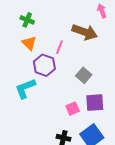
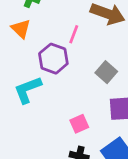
orange triangle: (29, 43) -> (21, 29), moved
pink square: (73, 109) -> (79, 124), moved

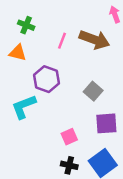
orange triangle: (21, 29) -> (18, 53), turned -30
pink line: (74, 34) -> (62, 41), moved

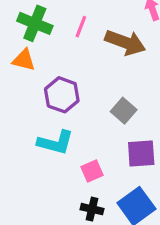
green cross: (26, 25) -> (35, 23), size x1.5
pink line: (62, 41) -> (81, 27), moved
cyan L-shape: (24, 107) -> (55, 142), moved, turned -144

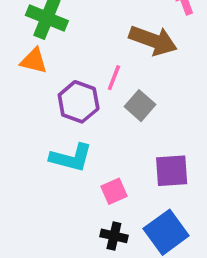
pink line: (81, 27) -> (114, 78), moved
gray square: (124, 111) -> (140, 106), moved

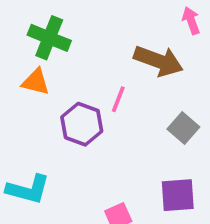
gray square: (140, 106) -> (183, 128), moved
cyan L-shape: (71, 158) -> (28, 189), moved

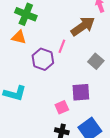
brown arrow: (159, 61) -> (83, 26), turned -55
purple square: (178, 195) -> (81, 92), moved

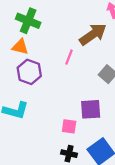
purple hexagon: (43, 59) -> (29, 72), moved
pink square: (62, 107) -> (69, 126), turned 32

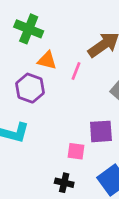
orange triangle: (20, 47) -> (47, 60), moved
black cross: (69, 154) -> (64, 183), moved

